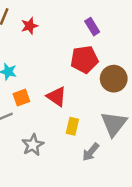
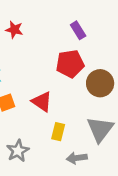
red star: (29, 26) -> (14, 30), turned 30
gray arrow: (91, 152) -> (77, 158), turned 42

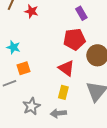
red triangle: (42, 102) -> (66, 68), moved
gray arrow: (77, 158) -> (58, 113), moved

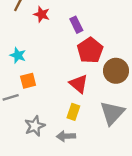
purple rectangle: (81, 13) -> (76, 25), moved
red pentagon: (74, 39) -> (90, 50), turned -30

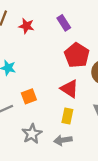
purple rectangle: (76, 25) -> (64, 23), moved
orange square: (28, 81) -> (29, 96), moved

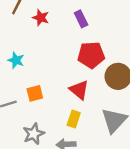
red pentagon: (77, 55) -> (91, 55), turned 30

